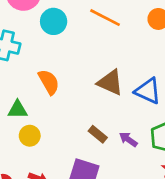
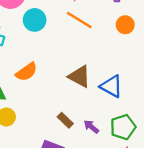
orange semicircle: (49, 82) -> (26, 72), turned 80

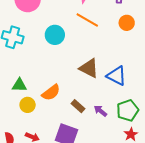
cyan circle: (35, 20) -> (55, 35), moved
orange semicircle: (26, 72) -> (51, 93), moved

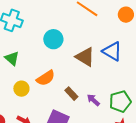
cyan circle: (55, 35) -> (53, 39), moved
blue triangle: (117, 76) -> (112, 51), moved
green triangle: (19, 85) -> (12, 58), moved, turned 35

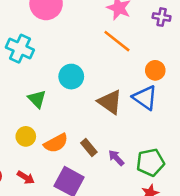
orange circle: (126, 15) -> (155, 70), moved
green triangle: (12, 58) -> (37, 99), moved
orange semicircle: (46, 78) -> (56, 143), moved

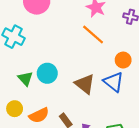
cyan circle: (71, 77) -> (47, 73), moved

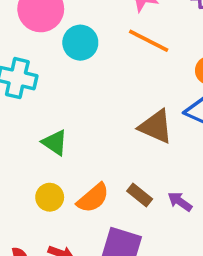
cyan circle: (47, 73) -> (80, 43), moved

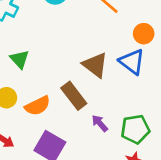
brown rectangle: (140, 195) -> (74, 96), moved, size x1.5

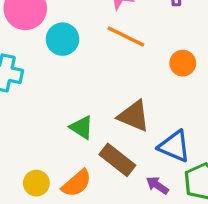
green triangle: (19, 59) -> (82, 127), moved
blue triangle: (132, 62) -> (174, 146), moved

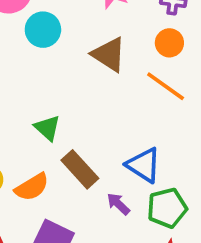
orange line: (126, 36) -> (166, 86), moved
orange circle: (183, 63) -> (169, 43), moved
brown triangle: (134, 116) -> (109, 55), moved

